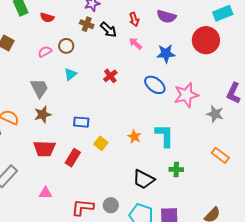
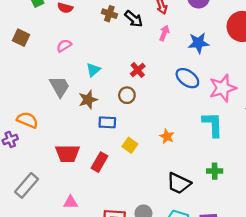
pink arrow: (136, 44) -> (164, 33), turned 72
brown circle: (66, 46) -> (127, 95), moved
brown star: (43, 115) -> (88, 100), moved
cyan L-shape: (164, 136) -> (213, 124), moved

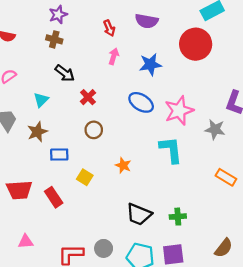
black arrow: (134, 19) -> (65, 73), moved
brown circle: (127, 95) -> (94, 130), moved
red rectangle: (99, 162) -> (54, 197), turned -60
green cross: (215, 171) -> (178, 217), moved

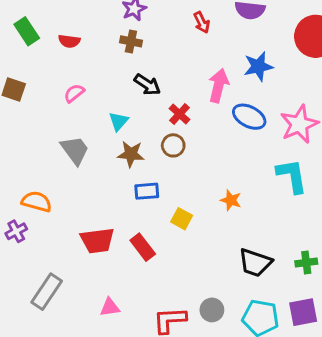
pink arrow: (114, 56) -> (218, 86), moved, size x1.5
brown circle: (94, 130) -> (173, 145), moved
brown star: (37, 132) -> (131, 154), moved, turned 30

